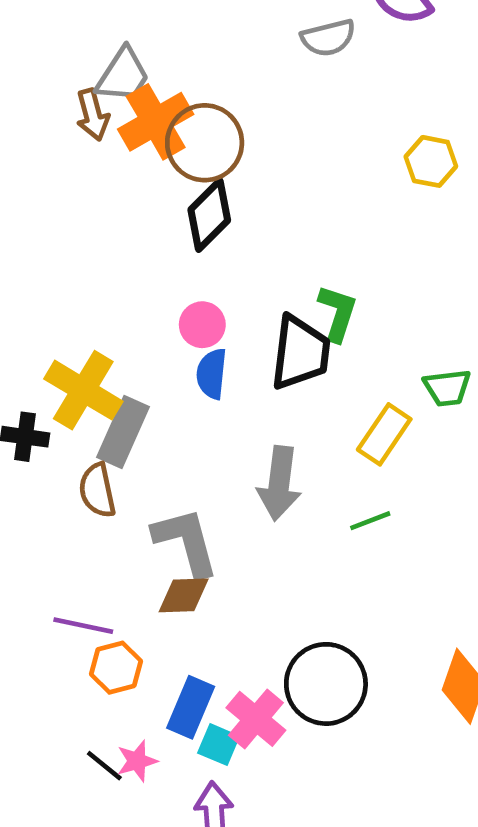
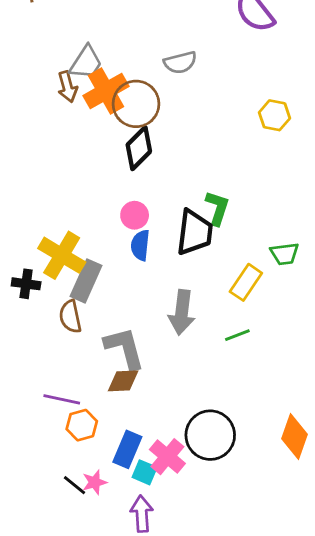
gray semicircle: (328, 38) -> (180, 62), moved

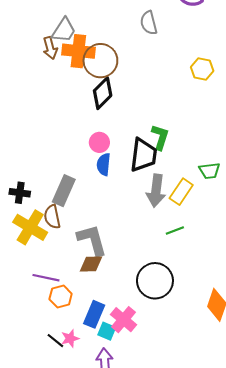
gray semicircle: (180, 62) -> (149, 23), moved, turned 90
orange cross: (106, 91) -> (78, 51), turned 36
yellow cross: (62, 255) -> (30, 227), moved
gray arrow: (182, 312) -> (156, 191), moved
black circle: (210, 435) -> (155, 281), moved

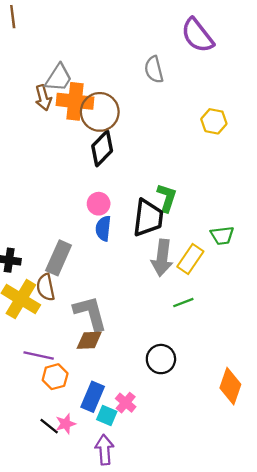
black circle: (155, 281) -> (161, 359), size x0.7
pink cross: (124, 320) -> (126, 403), size x0.7

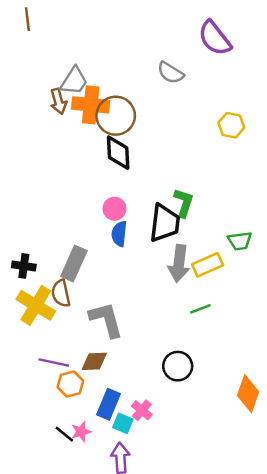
gray semicircle: (154, 70) -> (171, 73), turned -44
black diamond: (102, 148) -> (118, 153), turned -48
yellow rectangle: (190, 259) -> (208, 265), turned 32
brown diamond: (89, 340) -> (94, 361), moved

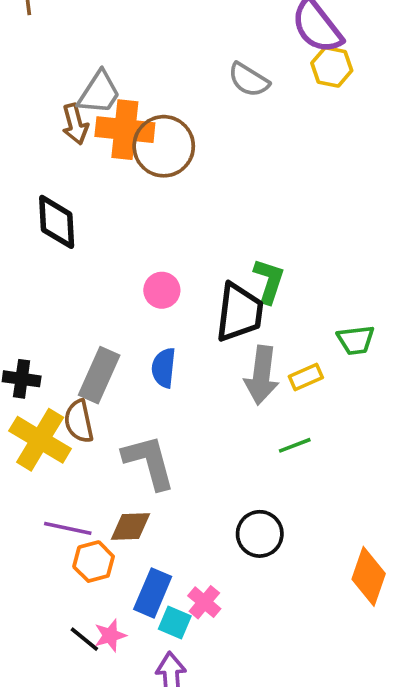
yellow hexagon: (231, 125) -> (332, 67), moved
black diamond: (118, 153) -> (57, 222), moved
blue semicircle: (119, 234) -> (164, 368), moved
yellow rectangle: (208, 265) -> (306, 377), size x0.7

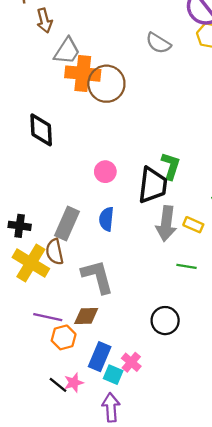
brown arrow: (75, 124) -> (44, 21), moved
yellow rectangle: (306, 377) -> (193, 225), turned 48
green line: (295, 445) -> (187, 266), turned 30

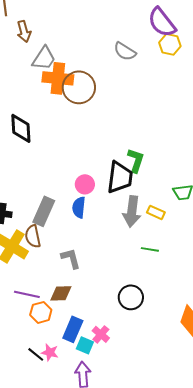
pink circle: (105, 172) -> (85, 184), moved
gray L-shape: (97, 277) -> (71, 258), size x0.7
pink star: (74, 383) -> (50, 352), turned 30

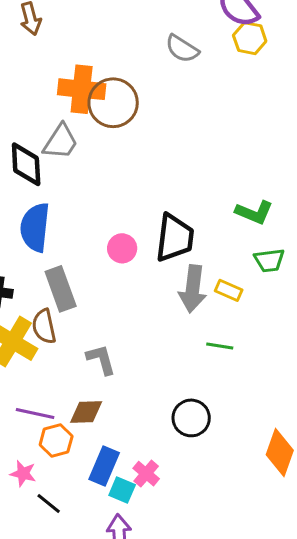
gray trapezoid: (44, 58) -> (61, 142), moved
green L-shape: (136, 160) -> (254, 212), moved, turned 95
blue semicircle: (79, 207) -> (35, 227), moved, size x1.5
gray rectangle: (44, 211) -> (61, 289), turned -44
pink star: (50, 352) -> (23, 474), moved

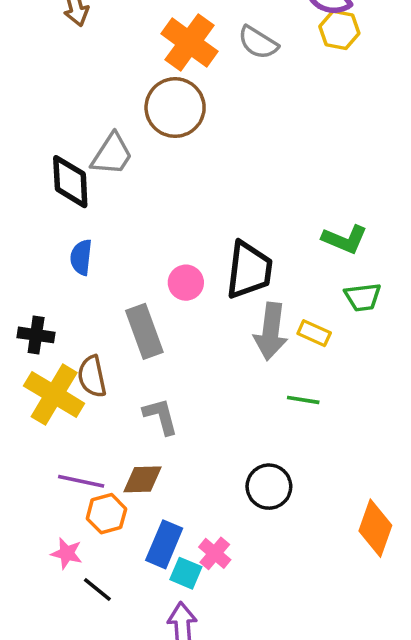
orange cross: (82, 89) -> (189, 43), moved, turned 30
blue semicircle: (35, 227) -> (81, 257), size x0.6
gray rectangle: (61, 289) -> (144, 331), moved

